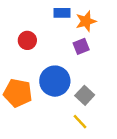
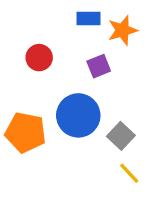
purple square: (81, 46) -> (99, 66), moved
yellow line: (80, 122) -> (129, 173), moved

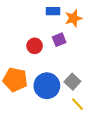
red circle: (39, 58) -> (35, 46), moved
blue circle: (78, 115) -> (47, 86), moved

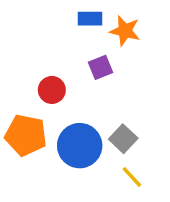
orange star: (73, 18) -> (125, 31), turned 30
red circle: (35, 46) -> (52, 90), moved

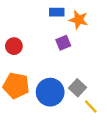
red circle: (52, 90) -> (14, 46), moved
yellow line: (132, 177) -> (91, 106), moved

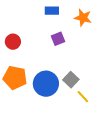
orange star: (79, 20) -> (83, 18), moved

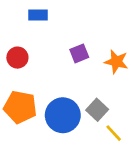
blue rectangle: (52, 11) -> (38, 15), moved
orange star: (83, 18) -> (116, 62), moved

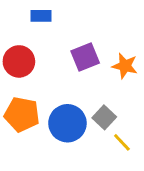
purple square: (79, 53) -> (85, 57), size x1.4
red circle: (17, 58) -> (19, 61), size x1.4

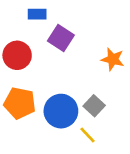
purple square: (85, 57) -> (61, 38), moved, turned -35
yellow line: (122, 142) -> (87, 135), moved

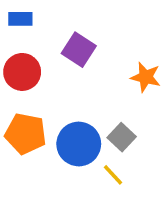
blue rectangle: (37, 14) -> (20, 19), moved

